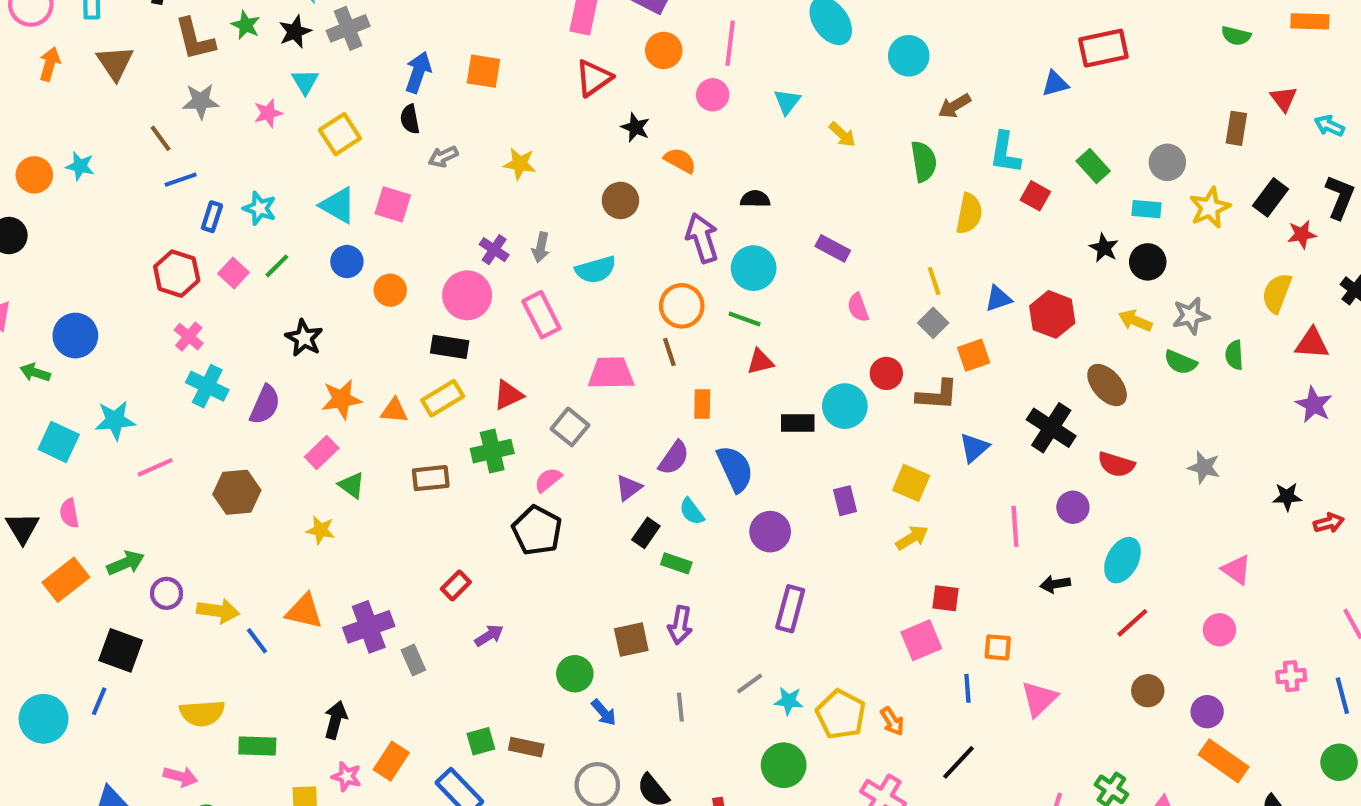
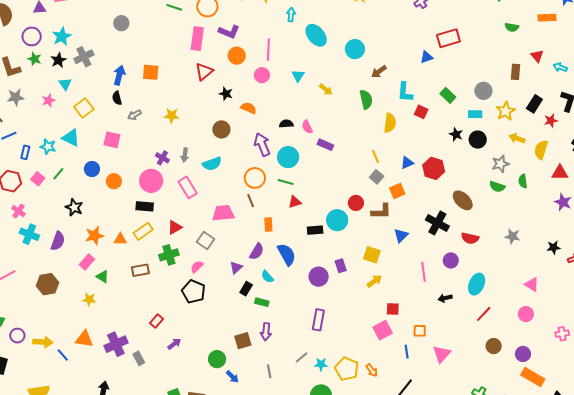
cyan triangle: (338, 205) -> (71, 138), moved
pink semicircle: (858, 307) -> (307, 127), moved
yellow arrow: (1135, 321) -> (517, 138), moved
purple circle: (770, 532) -> (319, 277), moved

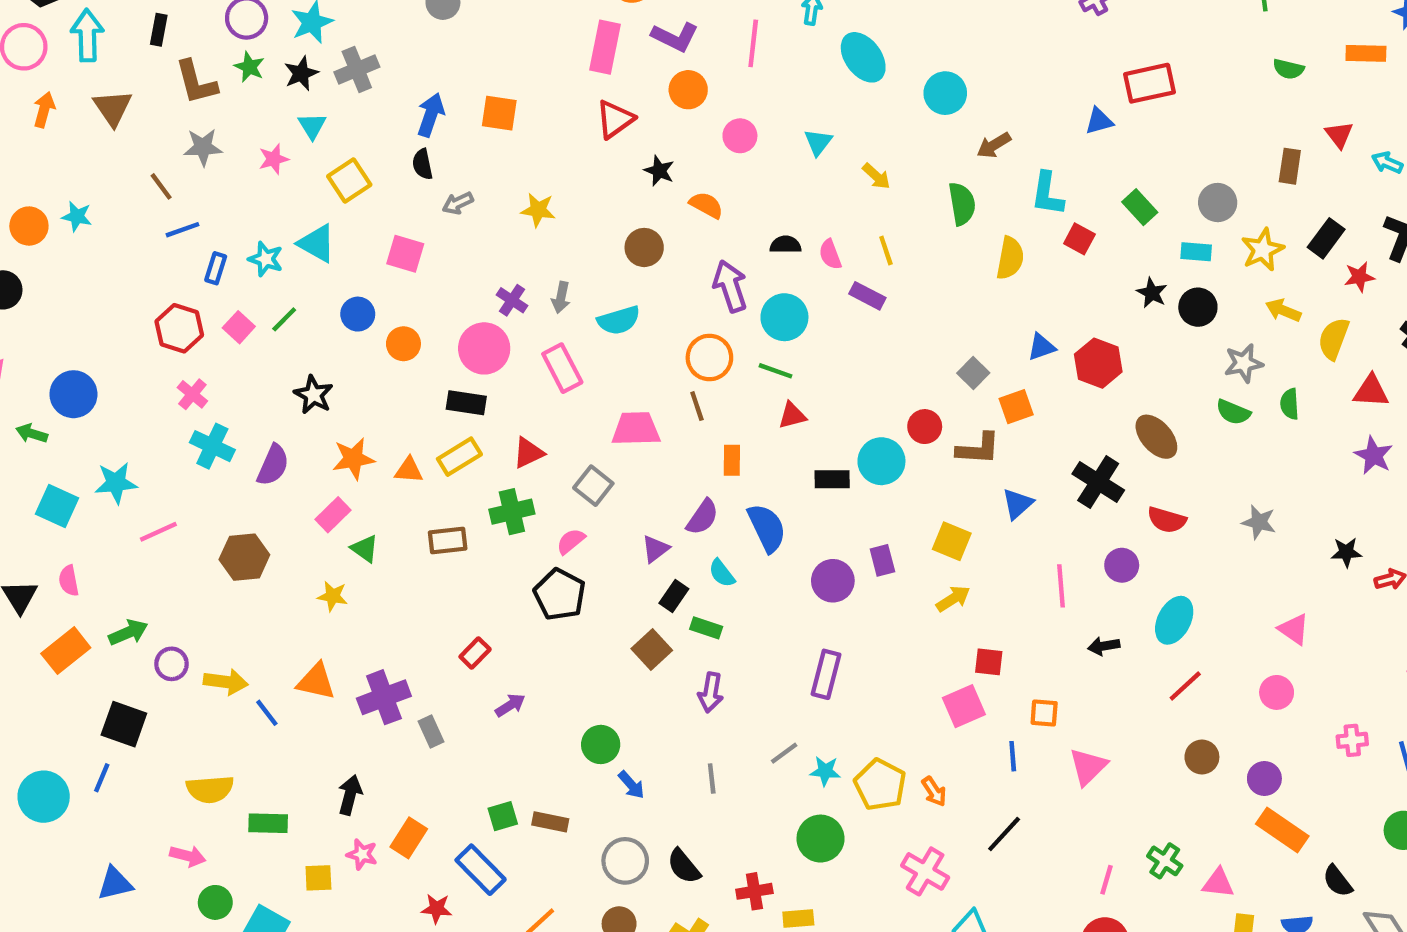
pink line: (268, 50) -> (753, 43), moved
yellow line: (376, 157) -> (886, 251), moved
brown square: (243, 341) -> (652, 650), moved, turned -30

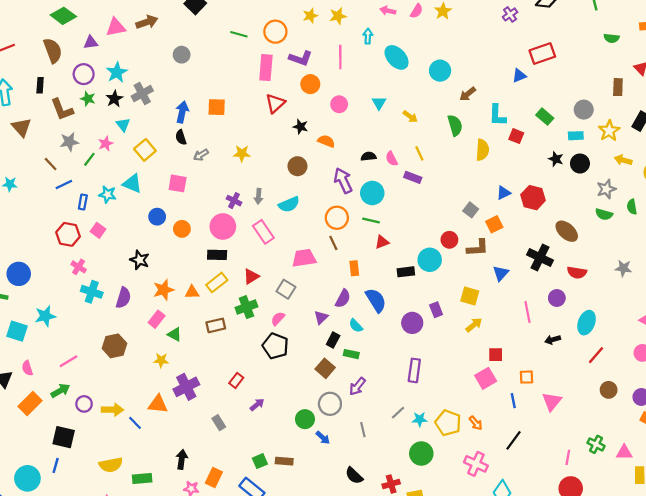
green line: (284, 319) -> (89, 159), moved
pink line: (158, 532) -> (68, 361), moved
purple arrow: (711, 692) -> (357, 386), turned 36
purple cross: (384, 697) -> (186, 387), moved
gray circle: (625, 861) -> (330, 404), moved

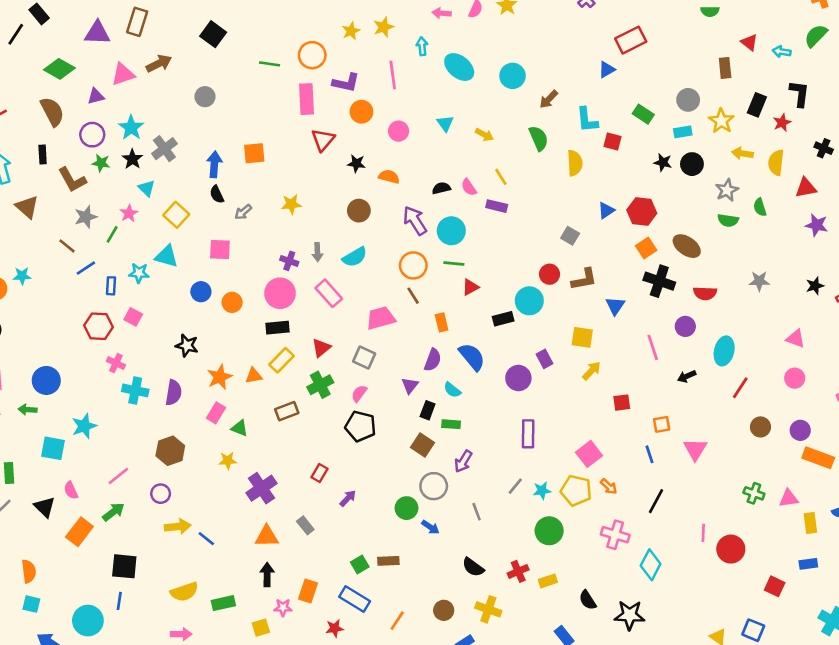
orange square: (494, 224) -> (646, 248), moved
pink square: (486, 378) -> (589, 454), moved
purple circle: (84, 404) -> (161, 494), moved
orange triangle: (158, 404) -> (267, 536), moved
pink line: (568, 457) -> (703, 533), moved

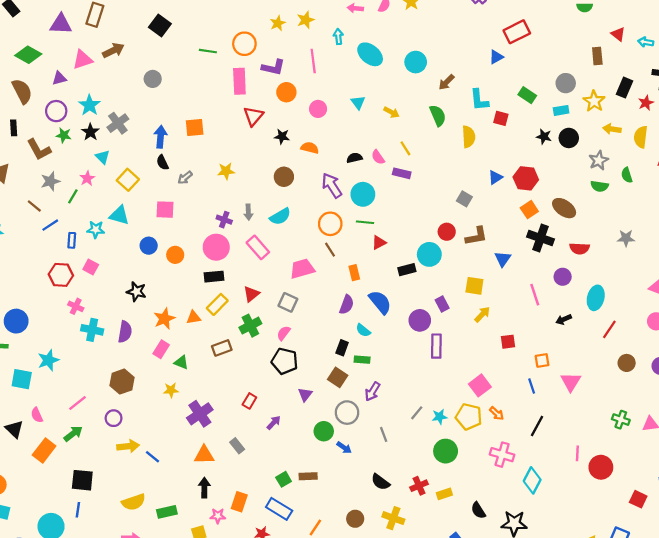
purple triangle: (410, 385) -> (305, 394), moved
purple rectangle: (528, 434) -> (436, 346), moved

